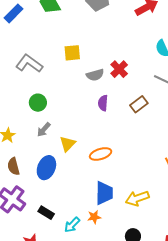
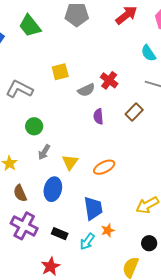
blue trapezoid: (104, 193) -> (93, 208), moved

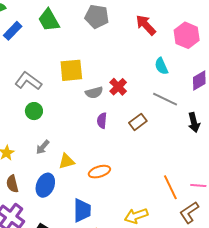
red arrow: (126, 15) -> (146, 25), turned -105
yellow square: (60, 72) -> (71, 70), size x1.4
green circle: (34, 126) -> (34, 111), moved
yellow triangle: (70, 162) -> (67, 161), turned 30

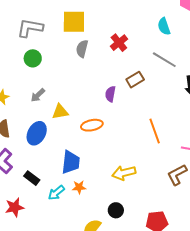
gray L-shape: (28, 81) -> (30, 28), turned -32
gray semicircle: (94, 93) -> (82, 49), moved, turned 114
purple semicircle: (102, 121) -> (110, 94), moved
orange line: (170, 187) -> (155, 131), moved

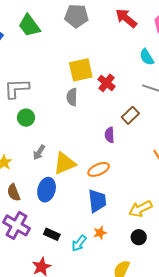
yellow square: (74, 22) -> (81, 70), moved
yellow triangle: (60, 112) -> (65, 163), size x1.4
blue trapezoid: (71, 162) -> (97, 201), moved
black circle: (116, 210) -> (139, 237), moved

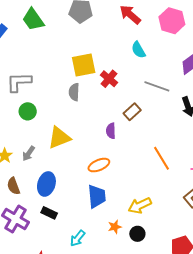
cyan semicircle: (147, 57) -> (138, 50), moved
gray arrow: (39, 152) -> (29, 153), moved
yellow triangle: (65, 163) -> (59, 138), moved
orange star: (100, 233) -> (115, 227), moved
black rectangle: (52, 234) -> (49, 213), moved

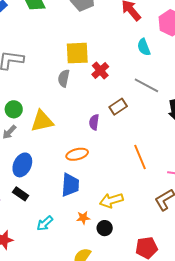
cyan semicircle: (138, 50) -> (144, 47), moved
green circle: (28, 111) -> (14, 109), moved

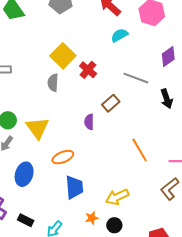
cyan semicircle: (144, 47) -> (119, 35), moved, turned 90
yellow square: (77, 53) -> (63, 56), turned -35
yellow triangle: (42, 121) -> (37, 128), turned -45
orange ellipse: (77, 154) -> (63, 157), moved
black rectangle: (21, 194) -> (26, 220), moved

